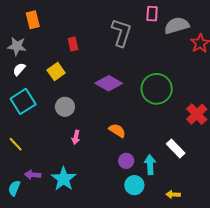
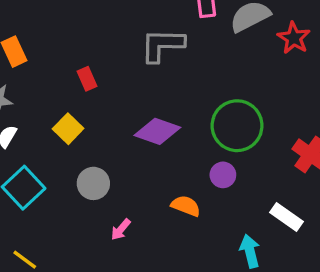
gray L-shape: (121, 33) -> (162, 45), turned -96
pink arrow: (76, 137) -> (121, 229), turned 40
purple circle: (126, 161) -> (223, 175), moved

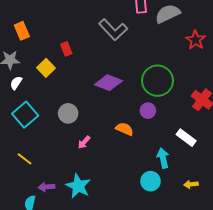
red star: (294, 38) -> (196, 40), moved
gray L-shape: (162, 45) -> (113, 30), turned -136
yellow square: (68, 129) -> (46, 68), moved

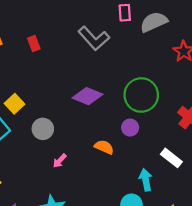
red rectangle: (66, 49) -> (34, 44), moved
yellow square: (46, 68) -> (14, 104), moved

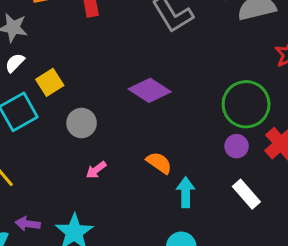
green circle: (141, 95) -> (246, 104), moved
purple circle: (130, 128) -> (237, 146), moved
cyan arrow: (146, 180) -> (186, 192), moved

